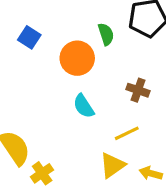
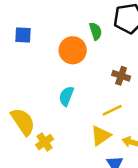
blue square: (29, 37) -> (23, 35), moved, turned -30
cyan semicircle: (84, 106) -> (66, 96), moved, turned 54

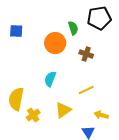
brown cross: (121, 76) -> (86, 54), moved
yellow semicircle: (23, 122) -> (16, 99), turned -135
yellow triangle: (101, 136) -> (63, 110), moved

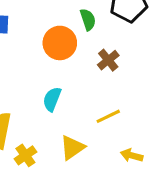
brown cross: (86, 54) -> (108, 60), turned 32

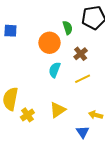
cyan semicircle: (52, 99) -> (55, 70), moved
yellow line: (108, 116) -> (83, 79), moved

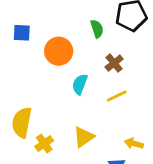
orange circle: (50, 43) -> (59, 51), moved

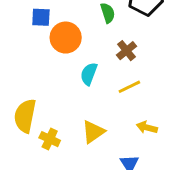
blue square: (22, 33) -> (41, 17), moved
yellow cross: (44, 143) -> (50, 139), turned -30
yellow arrow: (134, 143) -> (147, 127), moved

